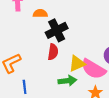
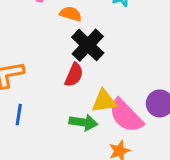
black cross: (57, 30) -> (88, 45), turned -35

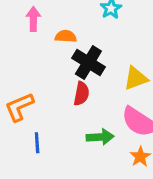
yellow triangle: (104, 101) -> (136, 78), moved

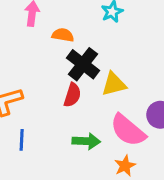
yellow triangle: (136, 78) -> (114, 84), moved

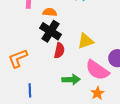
black cross: (83, 64) -> (50, 31), moved
blue line: (22, 140) -> (30, 90), moved

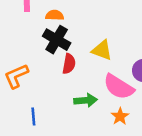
yellow triangle: (86, 41) -> (102, 50), turned 42

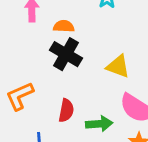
red semicircle: (69, 64) -> (66, 110), moved

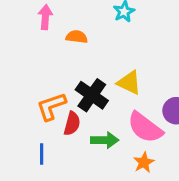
black cross: (66, 54) -> (92, 95), moved
orange L-shape: (20, 96) -> (51, 106), moved

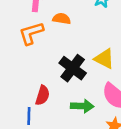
orange L-shape: (51, 106) -> (31, 33), moved
red semicircle: (72, 124) -> (43, 95), moved

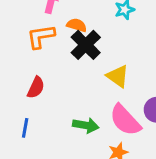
black cross: (73, 68) -> (86, 45), moved
red semicircle: (43, 95) -> (36, 88), moved

